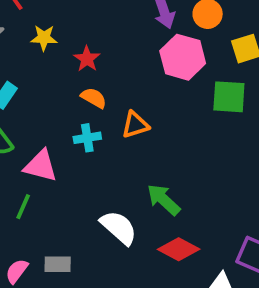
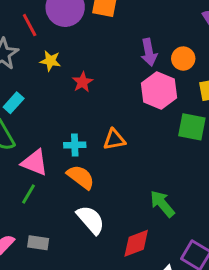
orange semicircle: (94, 98) -> (81, 177), moved, size x1.4
green arrow: (164, 200) -> (162, 204), moved
green line: (23, 207) -> (29, 194), moved
red diamond: (179, 249) -> (136, 243), turned -56

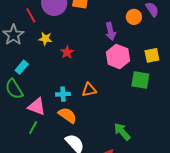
orange circle: (183, 59) -> (134, 17), moved

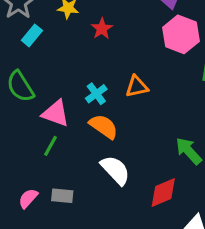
cyan rectangle: (22, 67) -> (32, 35), moved
cyan cross: (63, 94) -> (96, 94), turned -32

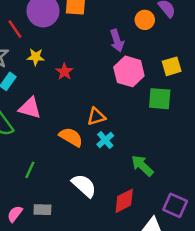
cyan cross: (96, 94) -> (105, 140), moved
pink triangle: (56, 113) -> (30, 108), moved
orange semicircle: (104, 126) -> (71, 137), moved

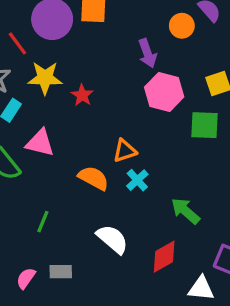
yellow star: (36, 57) -> (45, 78), size x1.5

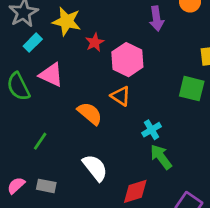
pink hexagon: (164, 92) -> (127, 60), moved
orange triangle: (125, 151) -> (121, 96), turned 40
cyan cross: (137, 180) -> (152, 130), moved

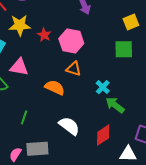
gray rectangle: (46, 186) -> (37, 149), size x1.5

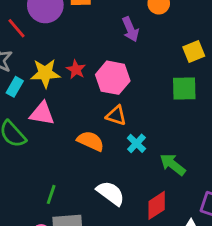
yellow star: (20, 25) -> (45, 73), moved
cyan cross: (103, 87) -> (136, 143), moved
green line: (24, 117) -> (51, 194), moved

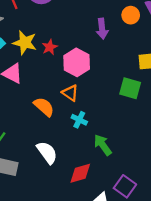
cyan cross: (136, 143) -> (79, 120), turned -35

